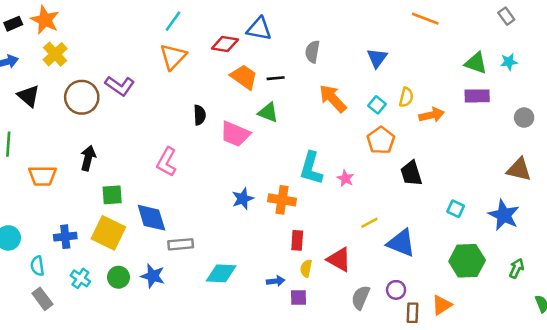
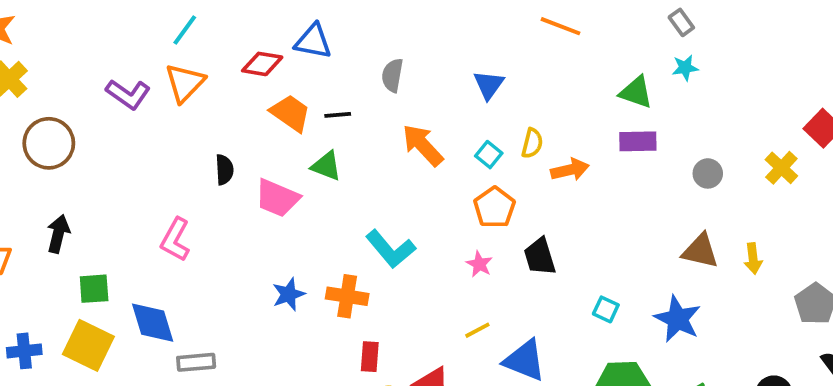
cyan star: (509, 62) -> (685, 68), moved
purple L-shape: (120, 86) -> (128, 94), moved
cyan L-shape: (311, 168) -> (391, 249), turned -56
pink star: (345, 178) -> (479, 264), moved

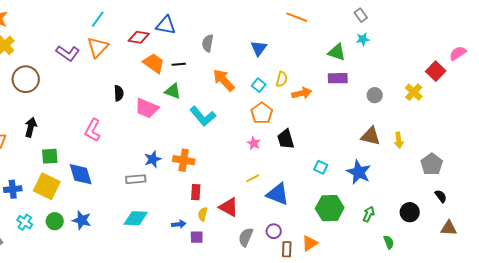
cyan L-shape: (391, 249) -> (203, 116), moved
gray rectangle: (196, 362) -> (136, 179), moved

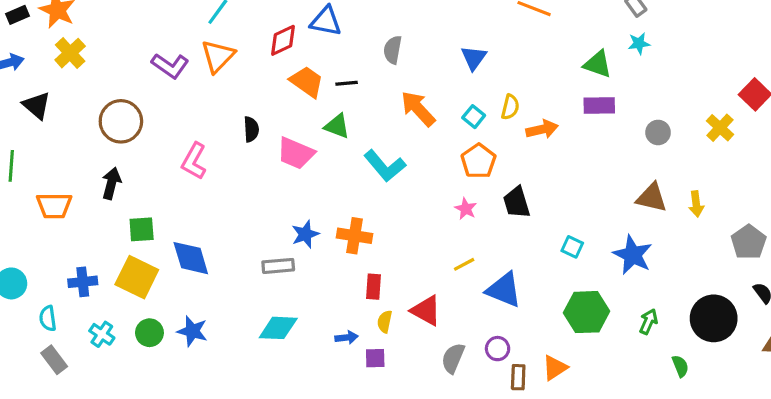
red diamond: (139, 37) -> (283, 40), turned -35
brown circle: (26, 79) -> (121, 121), moved
pink L-shape: (93, 130) -> (194, 161), moved
black circle: (410, 212) -> (714, 318), size x1.5

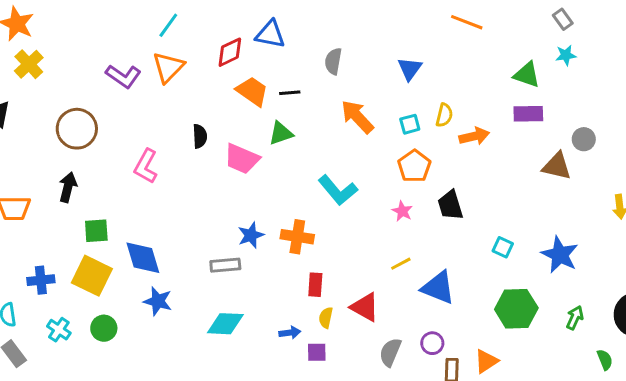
cyan square: (474, 117) -> (410, 124), turned 36
green triangle: (337, 126) -> (281, 133), turned -40
cyan L-shape: (385, 166) -> (338, 190), moved
brown triangle: (652, 198) -> (557, 166), moved
blue star: (192, 331) -> (158, 301), moved

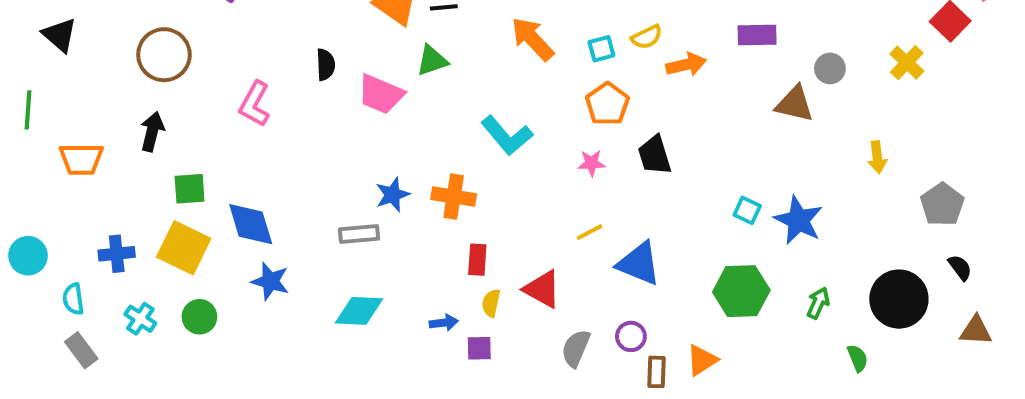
yellow semicircle: (444, 115) -> (647, 37), turned 50
pink star: (402, 211) -> (592, 163), turned -30
cyan square: (503, 247) -> (747, 210), moved

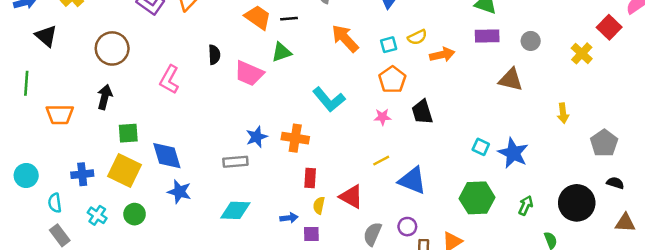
gray circle: (830, 68) -> (531, 41), moved
black semicircle: (960, 267) -> (615, 183), turned -35

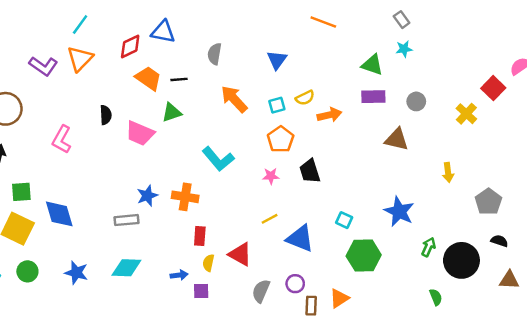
cyan square: (481, 147) -> (344, 220), moved
blue star: (179, 192) -> (76, 273), moved
green arrow: (526, 205) -> (428, 247), moved

